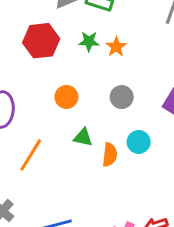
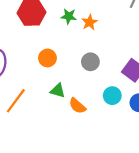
cyan circle: (139, 142) -> (112, 96), moved
orange semicircle: (110, 155) -> (77, 106), turned 120

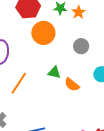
orange circle: (47, 58) -> (43, 33), moved, size x1.5

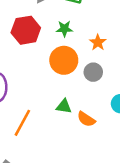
orange star: (79, 12) -> (98, 42), moved
orange circle: (43, 33) -> (64, 60), moved

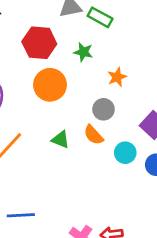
orange circle: (64, 60) -> (50, 85), moved
orange semicircle: (86, 119) -> (93, 135), moved

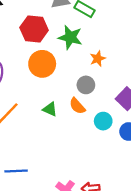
green star: (83, 52) -> (70, 37), size x1.5

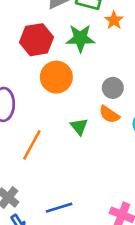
orange star: (98, 59) -> (114, 20), moved
green triangle: (50, 109) -> (79, 127), turned 42

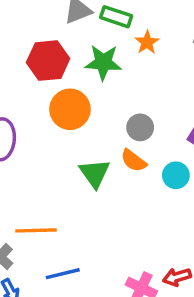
green triangle: (79, 127) -> (95, 173), size x1.4
orange line: (32, 145) -> (36, 230), moved, turned 56

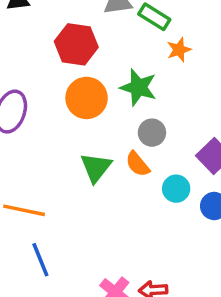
green star: (103, 62) -> (138, 87), moved
blue line: (63, 274) -> (40, 260), turned 68

